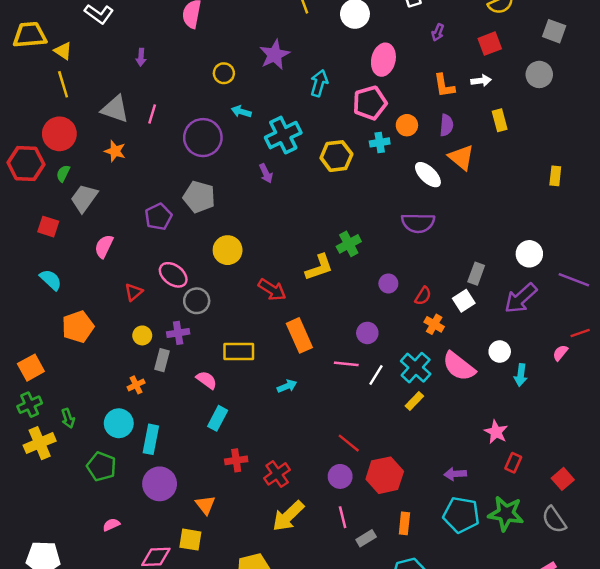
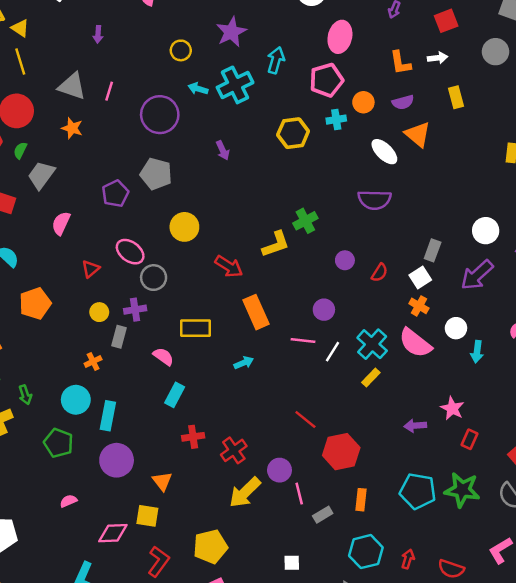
purple semicircle: (446, 125) -> (403, 102), turned 70
cyan cross: (283, 135) -> (235, 85), moved
orange cross: (434, 324) -> (419, 306), moved
purple arrow: (455, 474) -> (415, 426), moved
purple circle: (340, 476) -> (279, 470), moved

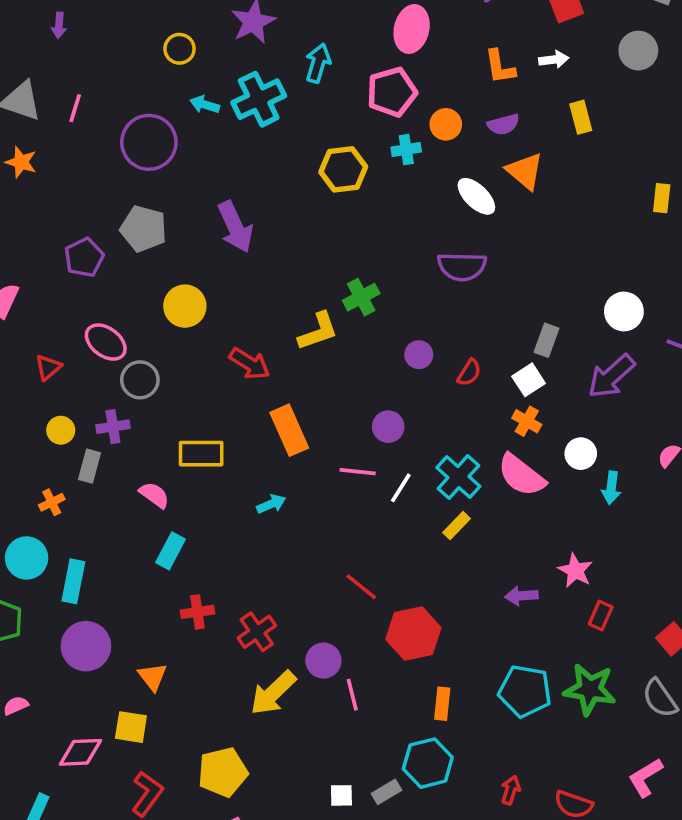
purple arrow: (223, 150) -> (235, 227), moved, size x1.8
gray rectangle: (323, 515) -> (386, 792), moved
cyan hexagon: (366, 552) -> (428, 763), moved

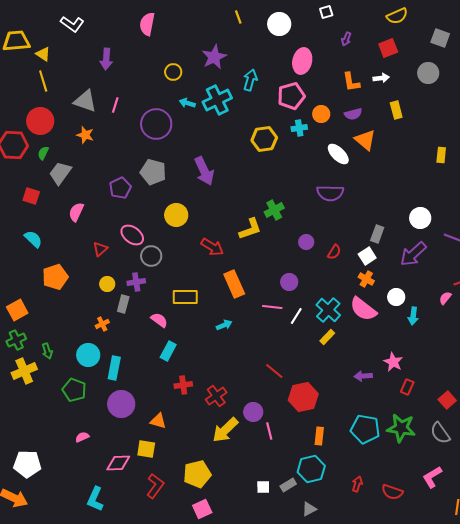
purple arrow: (59, 25) -> (106, 59), size x1.5
orange triangle: (153, 677) -> (158, 421), turned -36

